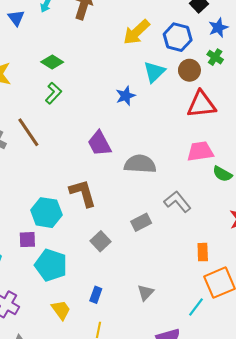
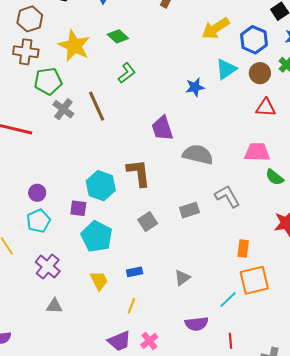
green diamond: (52, 62) -> (118, 36), moved
red triangle: (201, 104) -> (266, 108), size x0.7
blue rectangle: (96, 295) -> (135, 272), turned 49

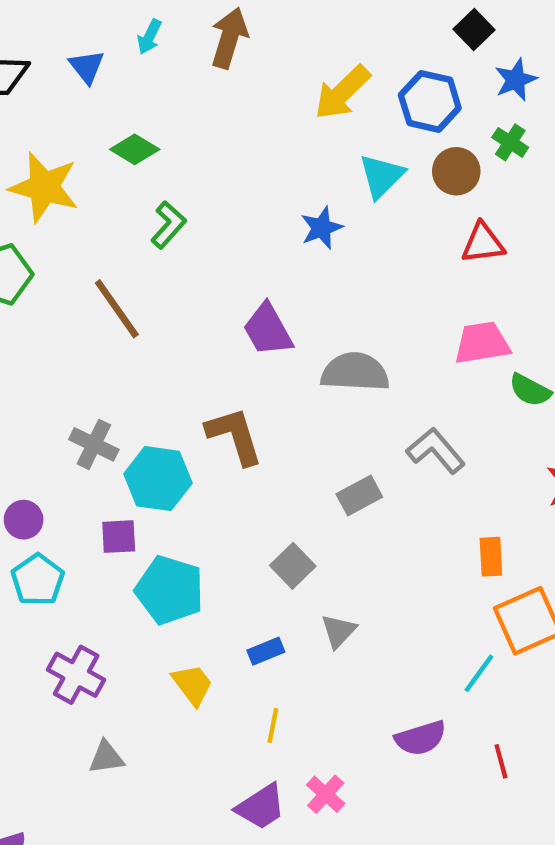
gray cross: (63, 109) -> (94, 444), moved
gray square: (148, 222) -> (293, 566), moved
gray triangle: (182, 278) -> (339, 631), moved

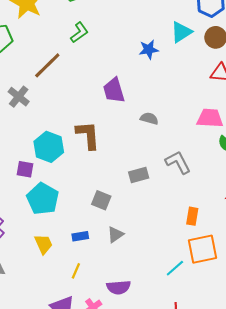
brown line: (117, 309) -> (47, 65), turned 68
gray semicircle: (355, 372) -> (149, 118), size x0.6
gray cross: (94, 444) -> (19, 97), moved
gray square: (293, 566) -> (101, 200), turned -36
purple semicircle: (421, 738) -> (119, 287), moved

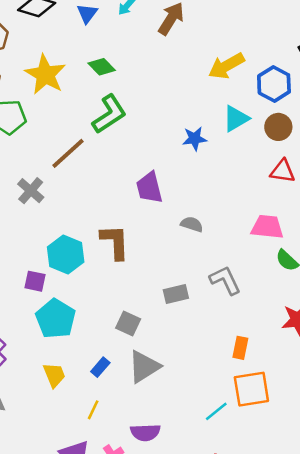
green L-shape: (79, 32) -> (109, 114), size x1.5
gray triangle: (115, 235) -> (144, 367), size x1.6
blue rectangle: (80, 236) -> (100, 367), turned -42

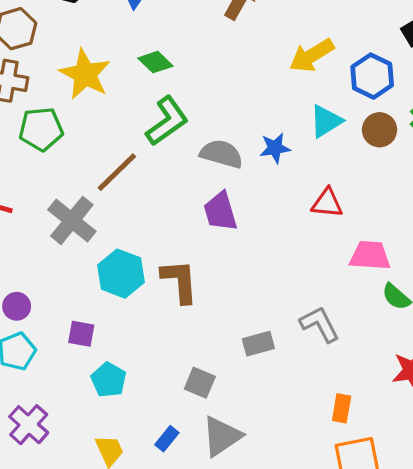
red triangle: (283, 171) -> (327, 203), moved
gray cross: (31, 191) -> (72, 220), size x1.4
gray semicircle: (192, 224) -> (221, 154), moved, size x1.5
cyan hexagon: (66, 255) -> (121, 274), moved
cyan pentagon: (56, 319) -> (109, 380), size x0.7

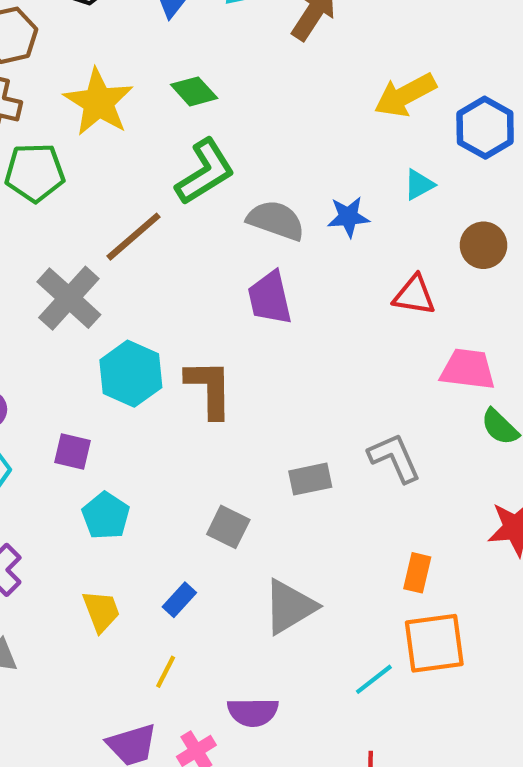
cyan triangle: (326, 121) -> (419, 185), size x0.7
brown circle: (380, 130) -> (483, 245), moved
gray triangle: (222, 436) -> (290, 607), moved

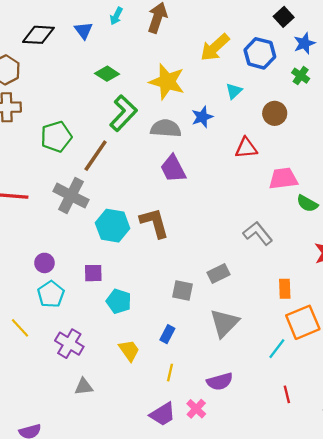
yellow star: (99, 102) -> (167, 82), moved
green pentagon: (35, 173) -> (56, 137), moved
gray rectangle: (310, 479) -> (218, 273), moved

